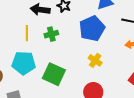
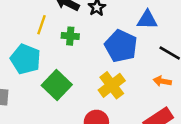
blue pentagon: (92, 28) -> (121, 46), turned 30
yellow cross: (95, 60) -> (112, 85), size x1.5

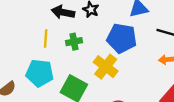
yellow cross: (112, 85) -> (106, 67), moved

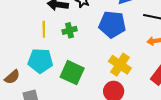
yellow cross: (106, 67) -> (120, 65), moved

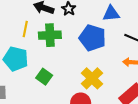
green cross: (70, 30) -> (50, 35), size x1.5
green square: (72, 73) -> (44, 77), size x0.7

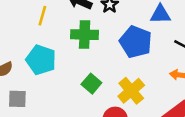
yellow line: (25, 29) -> (42, 16), moved
green square: (44, 77) -> (91, 84), moved

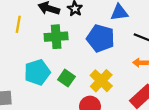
cyan pentagon: (41, 60) -> (37, 72), moved, turned -30

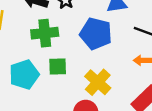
green square: (66, 78) -> (58, 67), moved, turned -35

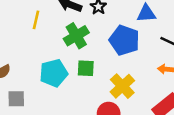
green cross: (45, 33) -> (76, 36), turned -30

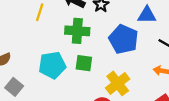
green cross: (76, 36) -> (77, 31), turned 30
gray square: (16, 99) -> (14, 87), turned 36

